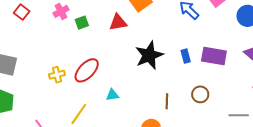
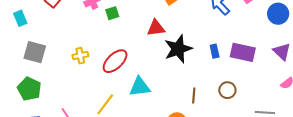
red triangle: (118, 22) -> (156, 28), moved
yellow cross: (57, 75) -> (80, 56), moved
cyan triangle: (112, 95) -> (140, 87), size x1.6

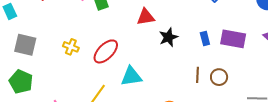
black star: (178, 49) -> (168, 37), size x0.7
yellow cross: (80, 56) -> (71, 47), turned 35
brown line: (194, 95) -> (198, 75), moved

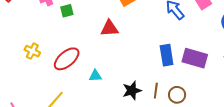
black star: (168, 37) -> (132, 90), moved
blue rectangle: (205, 39) -> (167, 55), size x1.5
cyan triangle: (131, 76) -> (95, 76), moved, size x0.6

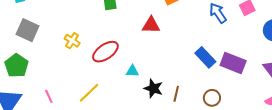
blue rectangle: (167, 55) -> (205, 57), turned -40
black star: (132, 90) -> (153, 88), moved, turned 30
brown line: (156, 91) -> (176, 94), moved

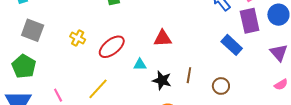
red triangle: (151, 25) -> (163, 38), moved
blue rectangle: (205, 57) -> (232, 45), moved
purple rectangle: (233, 63) -> (250, 21), moved, turned 60
brown line: (176, 94) -> (189, 75), moved

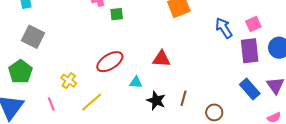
yellow cross: (78, 38) -> (69, 81), moved
blue rectangle: (232, 45) -> (250, 89), moved

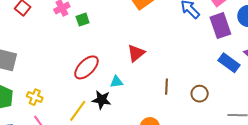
red triangle: (161, 59) -> (136, 53), turned -30
yellow cross: (69, 81) -> (35, 97), moved
black star: (156, 101) -> (102, 100), moved

